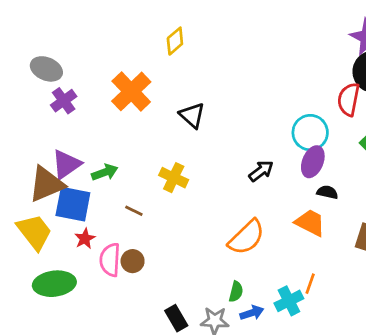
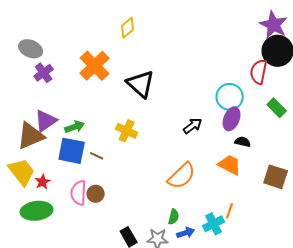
black triangle: (192, 115) -> (141, 84), size x1.4
blue square: (73, 204) -> (72, 151), moved
red star: (85, 239) -> (43, 182), moved

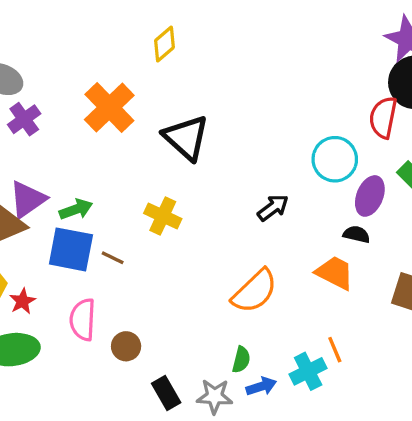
purple ellipse: (232, 119) -> (370, 196), moved
brown circle: (96, 194) -> (126, 346), moved
orange line: (230, 211) -> (335, 350), turned -42

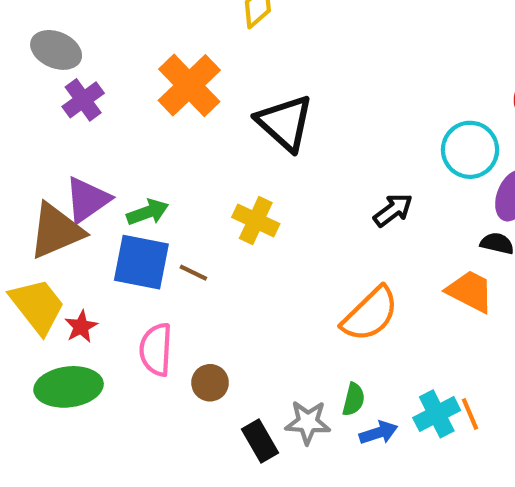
orange line: (335, 350) -> (470, 414), moved
gray star: (215, 396) -> (308, 422), moved

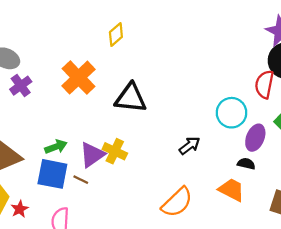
black triangle: (285, 123) -> (131, 98), turned -36
purple triangle: (87, 200) -> (92, 155), moved

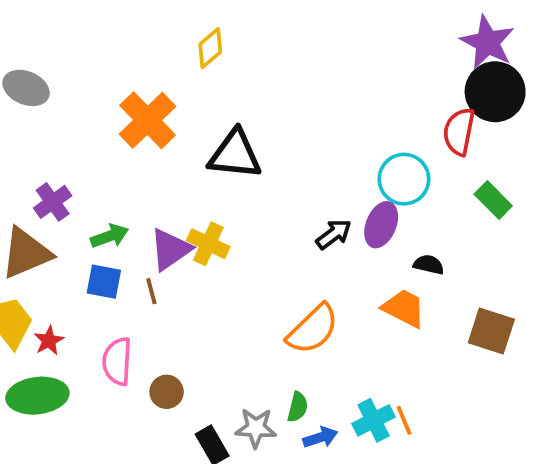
purple cross: (21, 86) -> (53, 202), moved
purple ellipse: (255, 138) -> (381, 225), moved
blue square: (52, 174) -> (104, 282), size x0.7
brown line: (81, 180) -> (151, 291), turned 49

